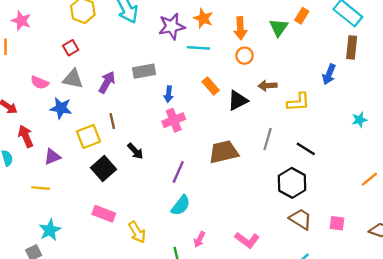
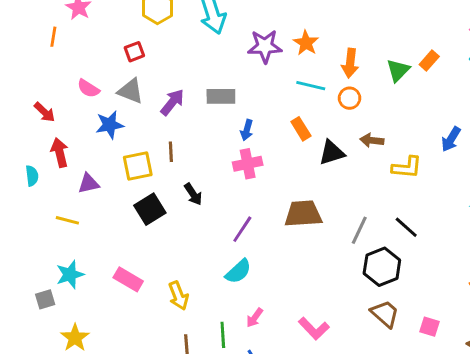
cyan line: (198, 48) -> (311, 86), moved
blue star: (61, 108) -> (110, 125), turned -30
gray line: (268, 139) -> (359, 230), moved
pink rectangle: (104, 214) -> (128, 279), moved

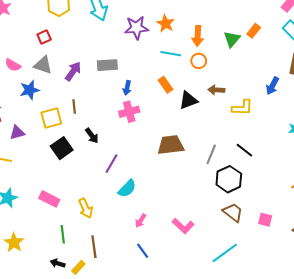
purple line: (242, 229) -> (112, 164), moved
green line: (223, 335) -> (63, 234), moved

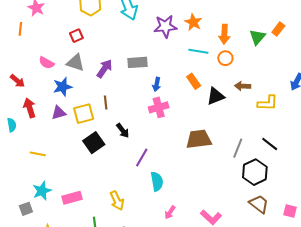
purple triangle: (17, 132) -> (59, 113), moved
cyan semicircle: (127, 189) -> (157, 181), turned -54
pink rectangle: (49, 199) -> (72, 198), moved, turned -42

